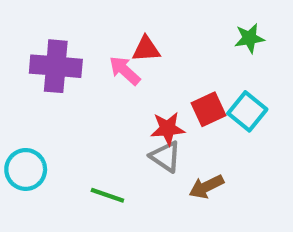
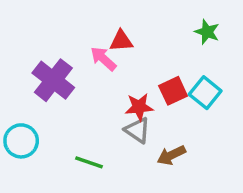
green star: (249, 38) -> (207, 32), turned 30
purple cross: (56, 66) -> (53, 80), moved, turned 33

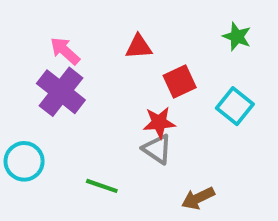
pink arrow: (103, 59) -> (65, 51), moved
red square: (173, 91) -> (180, 82), moved
brown arrow: (171, 155) -> (198, 198), moved

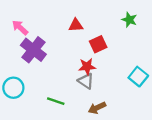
pink arrow: (65, 51) -> (20, 27), moved
cyan square: (235, 106) -> (138, 77), moved
brown arrow: (198, 198) -> (97, 108), moved

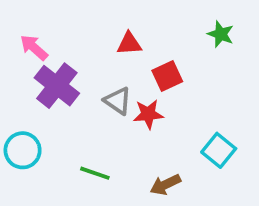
cyan square: (138, 77) -> (219, 150), moved
gray triangle: (86, 81) -> (118, 101), moved

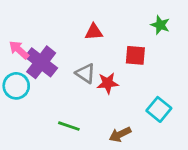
pink arrow: (34, 47) -> (19, 50), moved
red square: (167, 76) -> (135, 55), moved, turned 30
cyan circle: (23, 150) -> (16, 86), moved

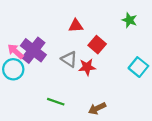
pink arrow: (19, 50) -> (15, 51), moved
red square: (135, 55) -> (97, 45), moved, turned 36
cyan square: (159, 109) -> (138, 67), moved

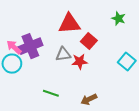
red triangle: (76, 26) -> (69, 24), size x1.6
purple cross: (33, 50) -> (30, 46), turned 30
gray triangle: (69, 59) -> (63, 54), turned -42

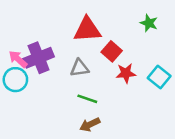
red star: (80, 61) -> (126, 73), moved
green line: (51, 93) -> (87, 99), moved
brown arrow: (89, 99) -> (90, 125), moved

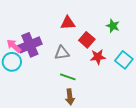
green star: (149, 23) -> (113, 26), moved
red triangle: (87, 30) -> (68, 23), size x0.7
brown arrow: (90, 125) -> (70, 97), turned -70

